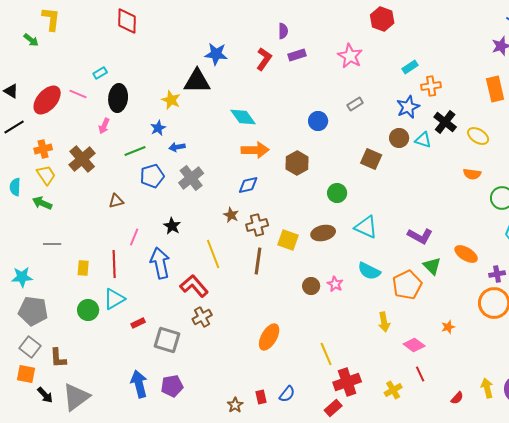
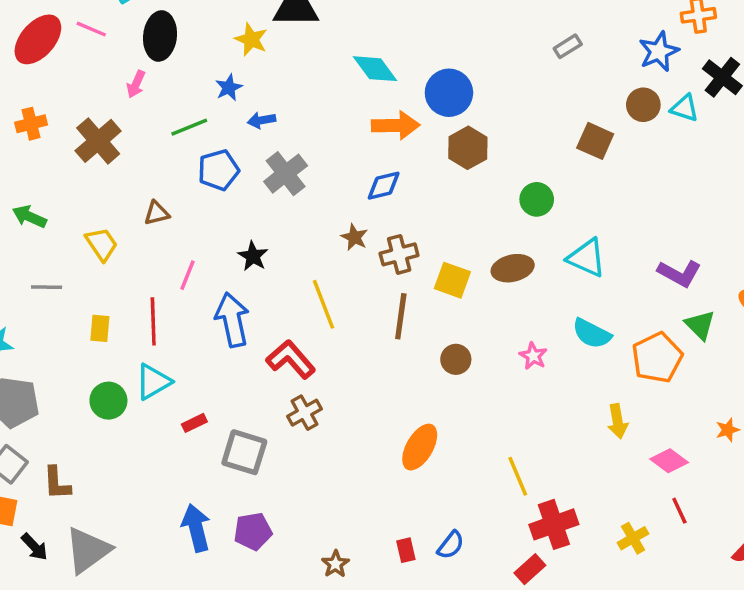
blue circle: (318, 121) -> (449, 93), moved, size x1.4
yellow trapezoid: (46, 175) -> (102, 244), moved
brown circle: (311, 286) -> (456, 359), moved
brown star: (235, 405) -> (335, 564), moved

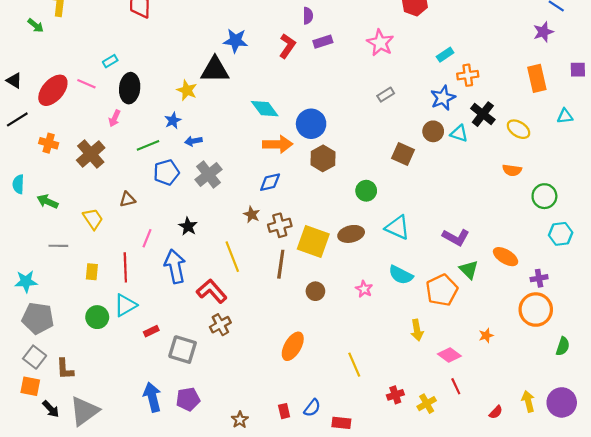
orange cross: (31, 124) -> (49, 143), turned 30
yellow square: (452, 280) -> (313, 241), size x1.4
red cross: (554, 524) -> (395, 395), moved, size x0.6
red rectangle: (530, 569) -> (341, 423), moved, turned 48

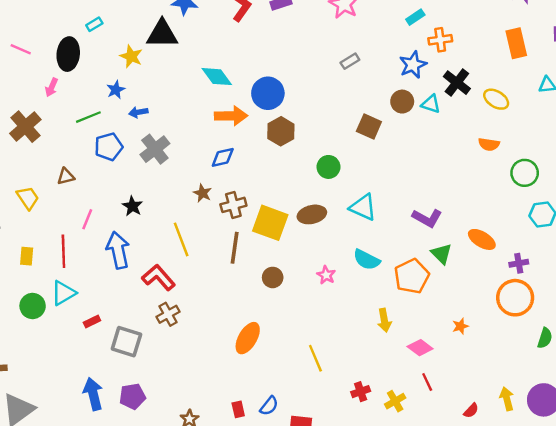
cyan rectangle: (110, 61) -> (94, 24), moved

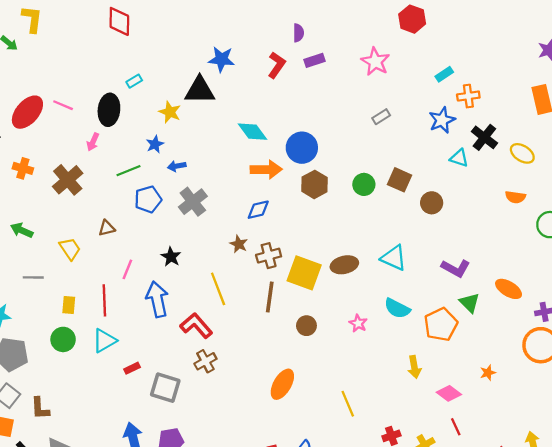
brown circle: (402, 102) -> (432, 203), moved
green circle: (329, 167) -> (364, 184), moved
green circle: (33, 306) -> (63, 339), moved

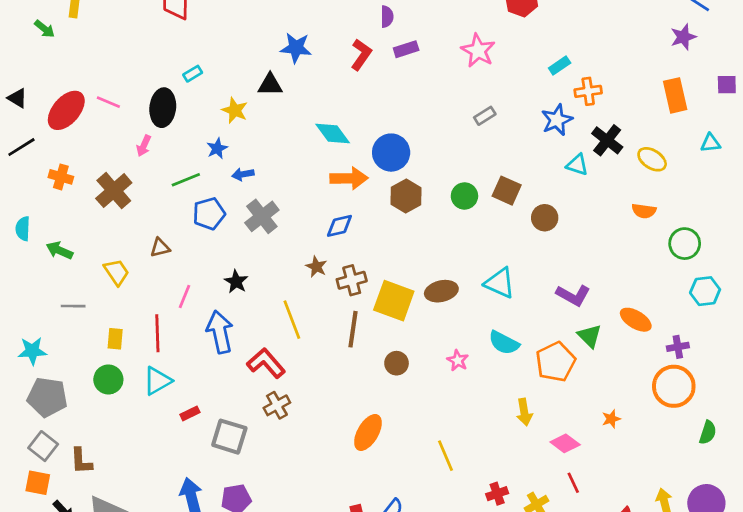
black triangle: (200, 90) -> (270, 85), size x0.7

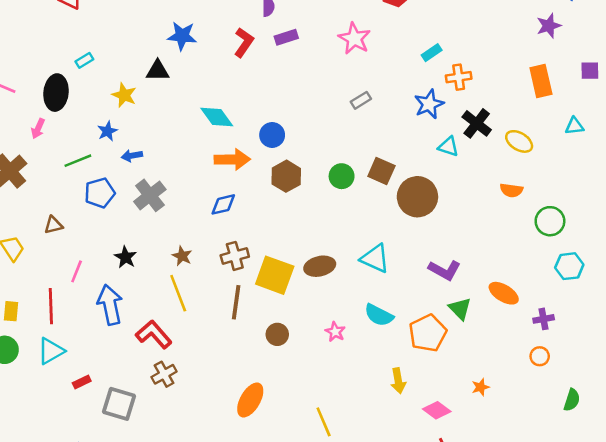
blue circle: (391, 153) -> (272, 135), size x0.7
brown circle: (545, 218) -> (417, 197), size x1.6
brown star: (316, 267) -> (182, 256), moved
orange circle: (674, 386) -> (540, 356), size x0.5

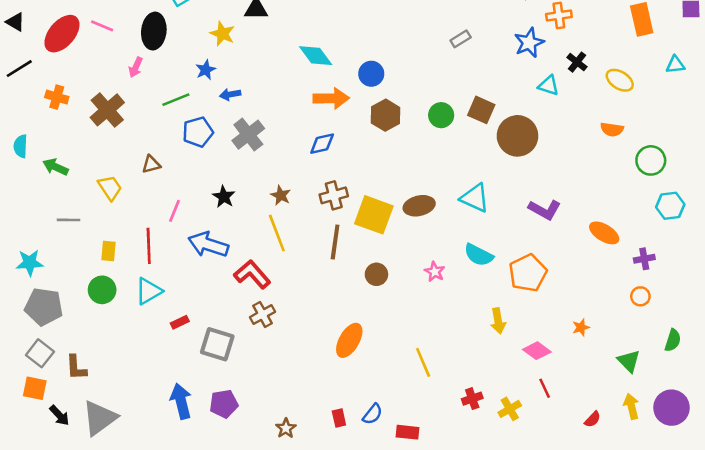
black cross: (477, 123) -> (577, 62), size x0.7
blue arrow: (110, 305) -> (208, 245), turned -60
green triangle: (460, 309) -> (629, 361), moved

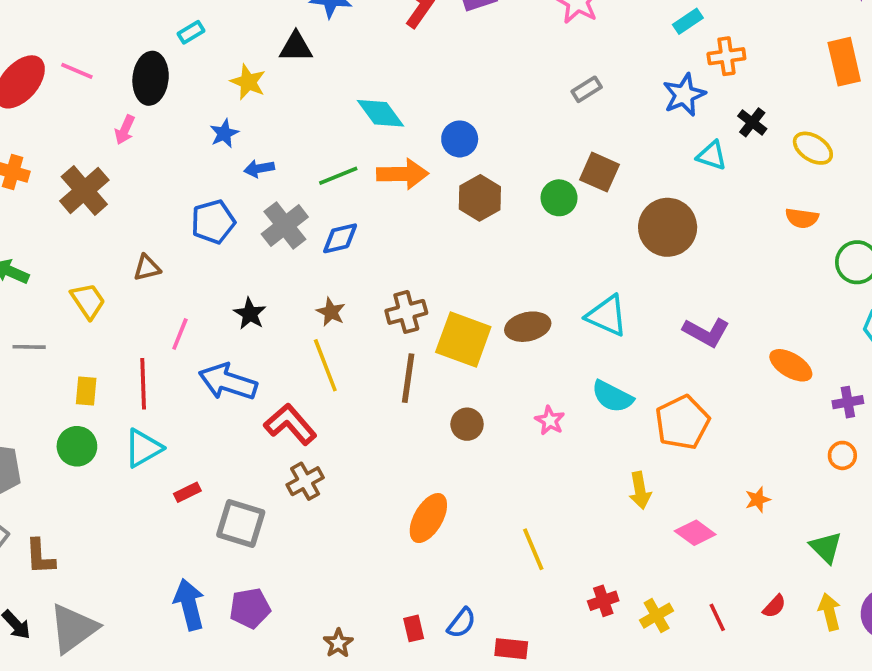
green line: (176, 100) -> (338, 176), moved
brown square: (481, 110) -> (600, 172), moved
blue diamond: (322, 144) -> (340, 238), moved
red line: (545, 388) -> (717, 617), moved
red semicircle: (593, 419) -> (774, 606), moved

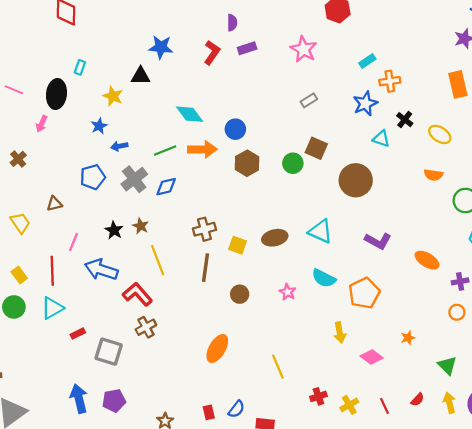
cyan rectangle: (191, 32) -> (80, 67), turned -40
brown cross: (84, 190) -> (18, 159), size x0.6
brown star: (331, 312) -> (141, 226), moved
yellow square: (463, 340) -> (238, 245), size x0.6
yellow rectangle: (86, 391) -> (19, 275), turned -42

